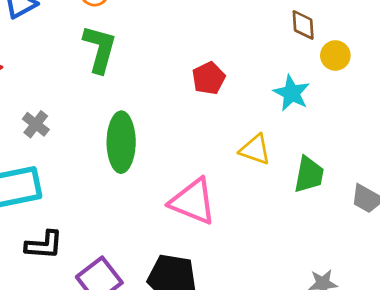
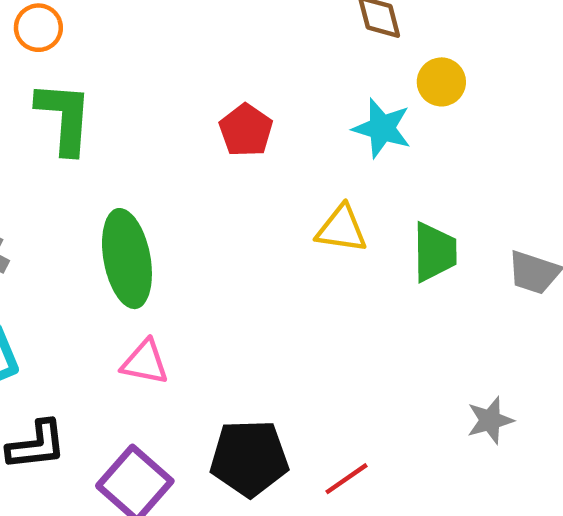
yellow circle: (335, 55) -> (441, 82), moved
pink triangle: (193, 201) -> (145, 362), moved, size x0.6

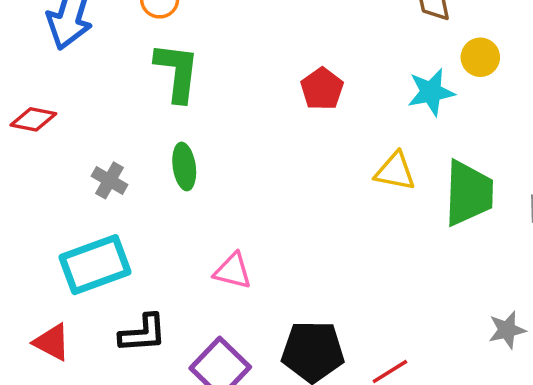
cyan star: (382, 128) -> (431, 92), turned -30
green trapezoid: (435, 252) -> (469, 193), size x1.4
green ellipse: (127, 259) -> (184, 166), moved, size x0.6

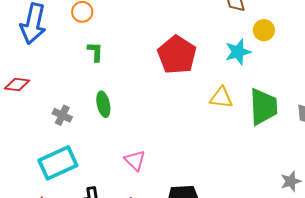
green L-shape: (177, 72) -> (95, 52), size x0.6
red pentagon: (322, 89) -> (177, 55), size x1.6
pink triangle: (233, 271) -> (135, 160), turned 35

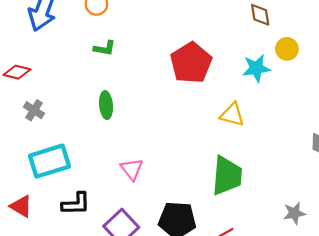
green L-shape: (95, 52) -> (105, 48), turned 90
green trapezoid: (263, 107) -> (227, 176), moved
gray cross: (62, 115) -> (34, 110), moved

